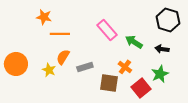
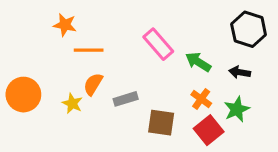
orange cross: (125, 67) -> (201, 99), moved

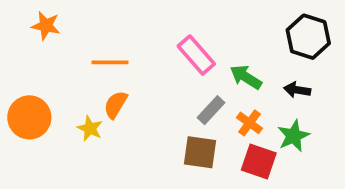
orange star: (65, 25) -> (46, 26), moved
gray rectangle: (126, 99) -> (211, 110), moved, turned -30
red square: (209, 130) -> (259, 161), turned -32

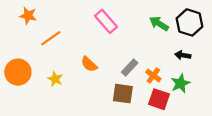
pink rectangle: (196, 55) -> (106, 21), moved
orange line: (110, 62) -> (51, 38), moved, turned -35
green arrow: (246, 77) -> (159, 24), moved
orange semicircle: (116, 105) -> (89, 64), moved, turned -78

